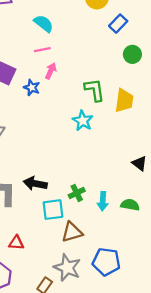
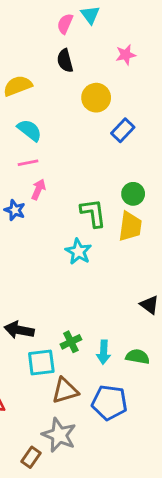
green circle: (132, 54) -> (133, 194), moved
blue pentagon: (106, 262) -> (109, 402), moved

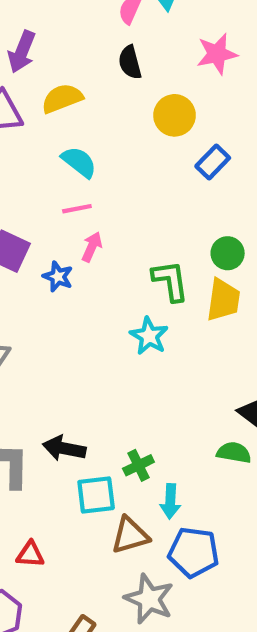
pink star: (126, 55) -> (217, 54), size x1.4
cyan arrow: (104, 352) -> (170, 501), moved
green semicircle: (138, 357) -> (234, 453), moved
gray star: (59, 435) -> (149, 599), moved

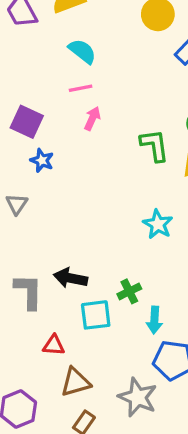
blue star: (58, 277) -> (42, 160), moved
cyan star: (149, 336) -> (158, 224), moved
brown triangle: (130, 535) -> (76, 382), moved
red triangle: (30, 554) -> (54, 345), moved

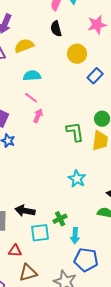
cyan semicircle: (82, 51) -> (32, 76), turned -42
pink line: (81, 88) -> (31, 98), turned 48

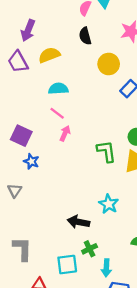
black arrow: (25, 211) -> (78, 222), moved

